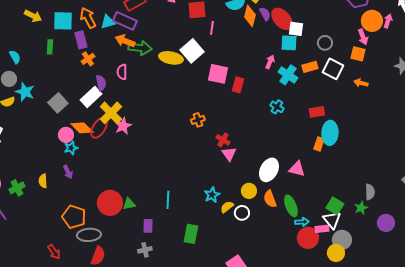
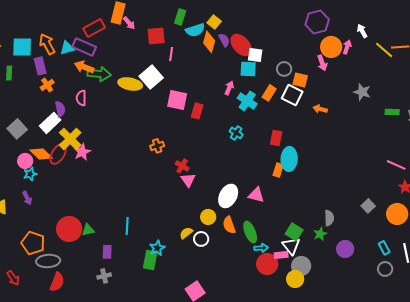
orange square: (358, 54) -> (300, 80), moved
orange rectangle: (310, 67) -> (269, 93), turned -42
red rectangle: (317, 112) -> (276, 138), turned -70
cyan star: (212, 195) -> (157, 248), moved

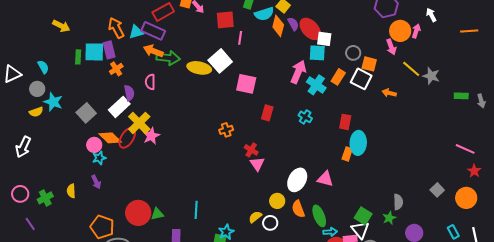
cyan square: (22, 47) -> (94, 52), moved
yellow line: (384, 50) -> (411, 69), moved
pink arrow: (229, 88) -> (298, 72), size x1.6
red rectangle: (197, 111) -> (267, 113), moved

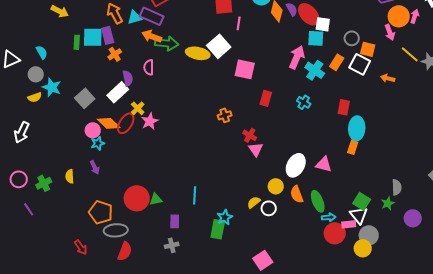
yellow cross: (139, 123) -> (138, 108), size x0.6
orange rectangle: (347, 154) -> (353, 147), moved

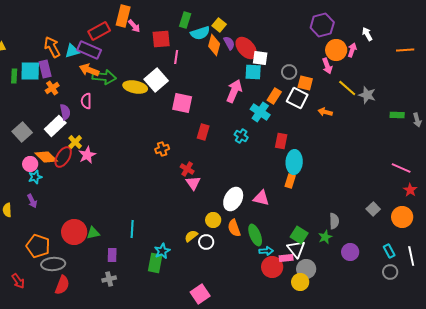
cyan cross: (315, 70) -> (260, 112), moved

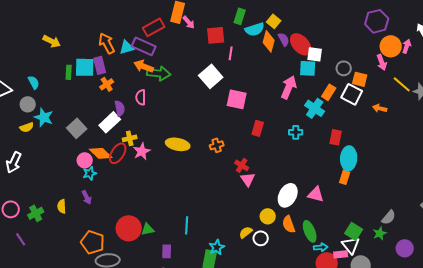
yellow ellipse: (135, 87) -> (178, 144), moved
cyan cross: (241, 136) -> (296, 132), turned -32
yellow cross: (75, 142) -> (130, 138), turned 32
gray semicircle: (334, 221) -> (389, 217), turned 42

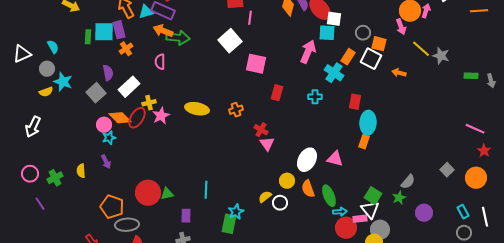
purple semicircle: (120, 108) -> (108, 73), moved

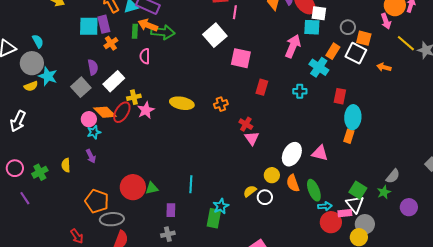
green rectangle: (88, 37) -> (135, 31), moved
gray circle: (47, 69) -> (32, 63), size x1.5

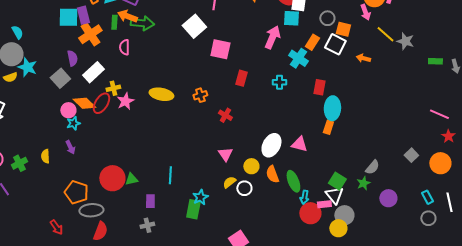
orange cross: (111, 43) -> (90, 34), size x1.6
pink triangle: (252, 138) -> (225, 154), moved
cyan arrow: (325, 206) -> (304, 197), turned 104

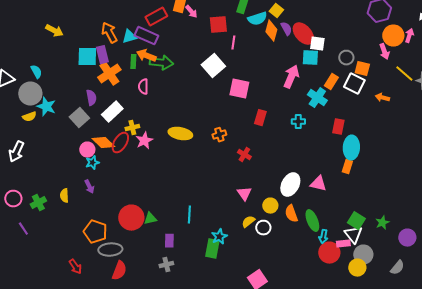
gray semicircle: (372, 167) -> (397, 268), moved

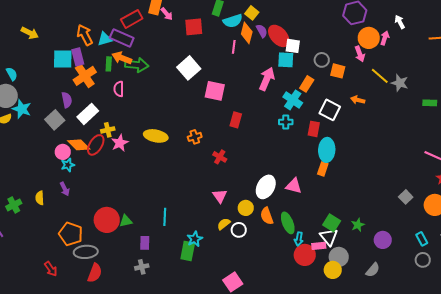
pink line: (233, 43) -> (234, 47), moved
white square: (354, 84) -> (330, 110), moved
cyan cross: (298, 122) -> (286, 122), moved

